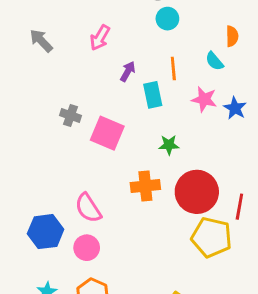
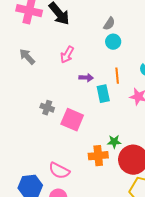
purple arrow: (128, 71) -> (86, 78), turned 64
green star: (169, 145) -> (114, 142), moved
pink semicircle: (88, 208) -> (59, 171), turned -30

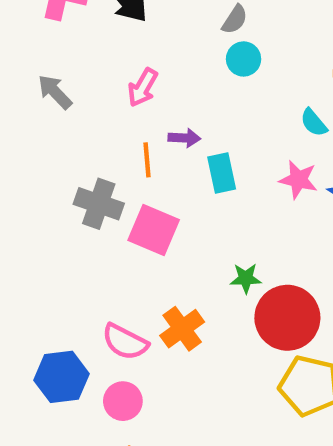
orange line: (117, 76) -> (147, 160), moved
gray cross: (47, 108) -> (99, 204), size x1.5
orange cross: (98, 156) -> (182, 329), moved, turned -30

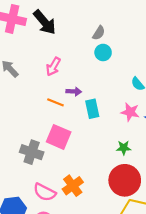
orange line: (147, 160) -> (55, 102), turned -63
gray cross: (99, 204) -> (32, 152), moved
green star: (246, 278) -> (124, 148), moved

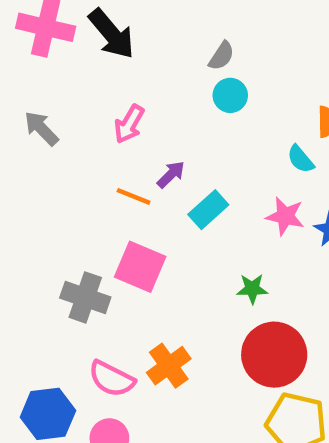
purple arrow: (74, 91) -> (171, 174), turned -48
cyan rectangle: (92, 109) -> (208, 210), turned 60
green star: (124, 148) -> (252, 289), moved

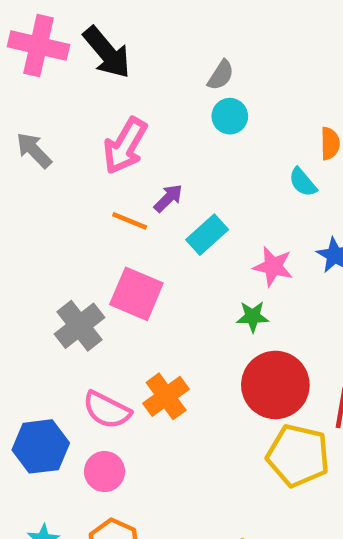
pink arrow: (129, 124) -> (125, 146), size x1.4
pink star: (285, 216) -> (273, 266), moved
gray cross: (85, 297) -> (79, 326), turned 33

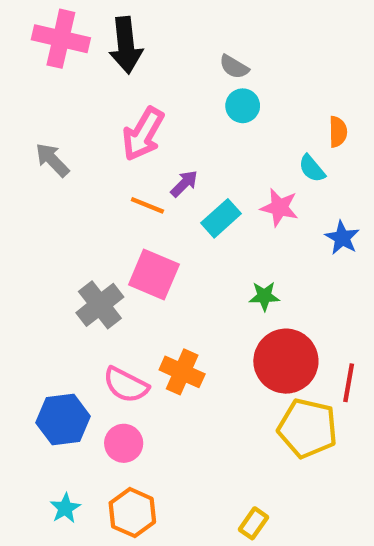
black arrow: (107, 52) -> (126, 45), turned 34
gray semicircle: (221, 75) -> (234, 67), turned 88
gray arrow: (34, 150) -> (52, 160), moved
pink star: (273, 266) -> (279, 207), moved
orange cross: (166, 396) -> (182, 372), turned -30

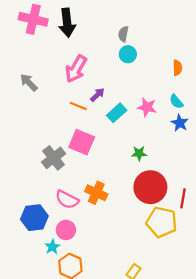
gray semicircle: (234, 67) -> (123, 34), turned 70
cyan semicircle: (312, 169) -> (176, 102), moved
cyan star: (65, 508) -> (52, 247), moved

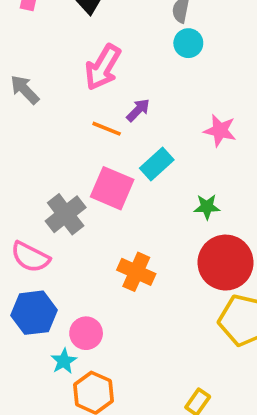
cyan rectangle: (117, 113) -> (157, 164), moved
pink semicircle: (67, 200) -> (30, 257), moved

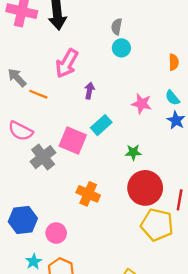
purple arrow: (138, 110) -> (89, 91), turned -35
orange line: (107, 129) -> (38, 94), moved
pink semicircle: (30, 257) -> (21, 131), moved
cyan star: (64, 361) -> (34, 262), moved

